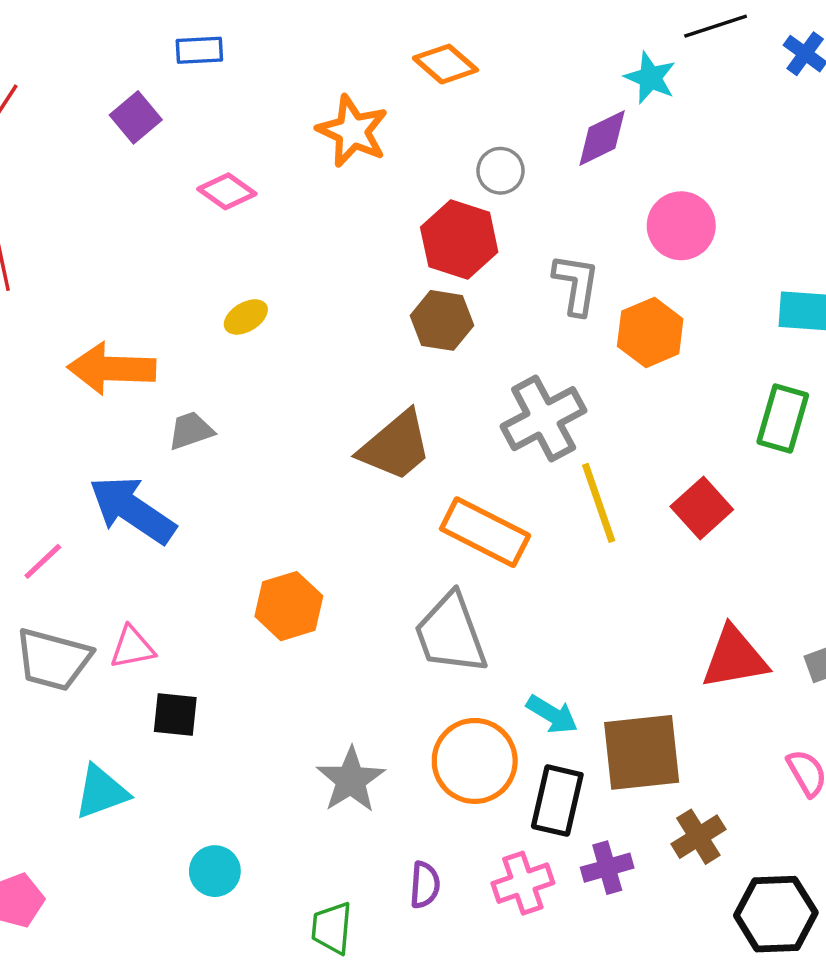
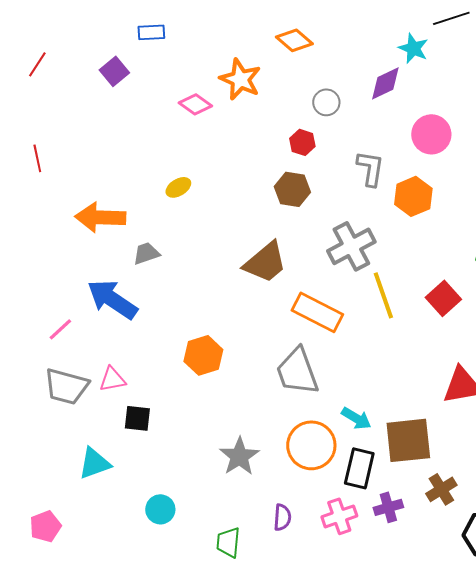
pink diamond: (227, 191) -> (195, 104), moved
red hexagon: (459, 240) -> (302, 142), size x0.6

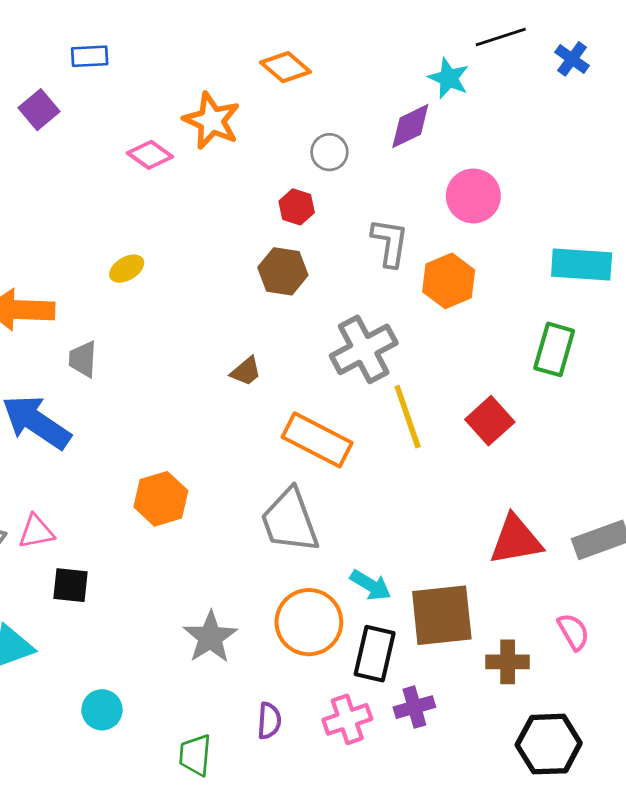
gray trapezoid: (146, 253) -> (83, 359), turned -68
brown trapezoid: (265, 262) -> (246, 371), size x0.5
brown cross: (441, 489) -> (508, 662), moved, turned 32

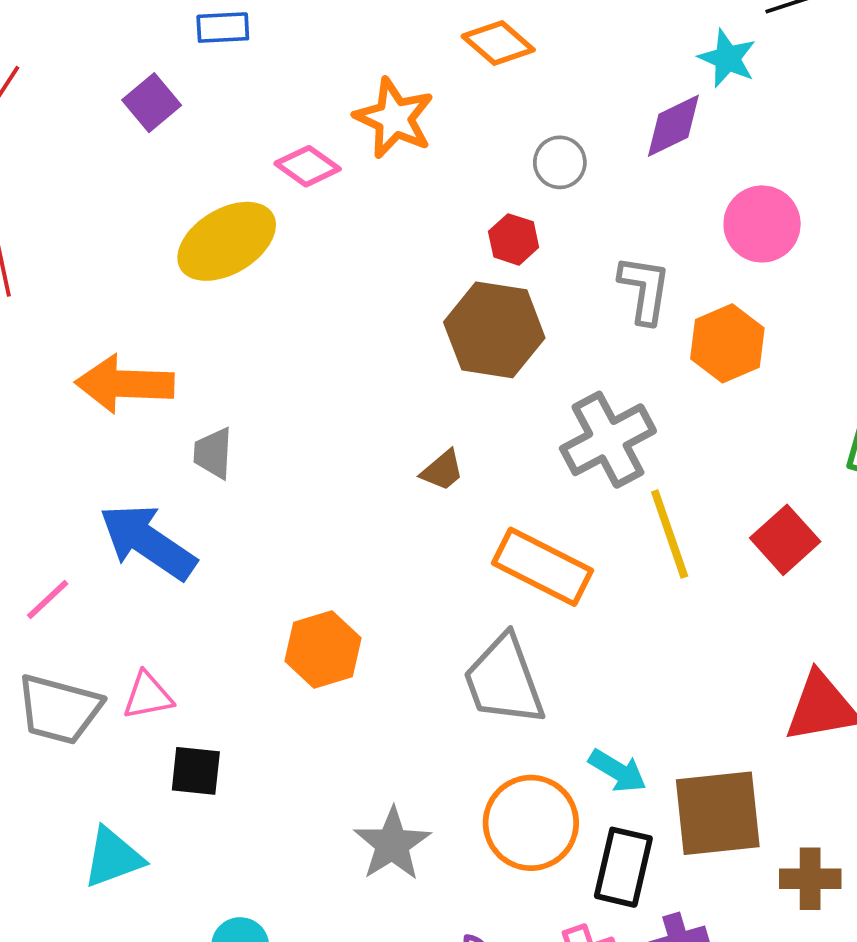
yellow ellipse: (127, 269) -> (227, 241), moved, size x2.0
brown hexagon: (283, 271) -> (494, 330), size x1.4

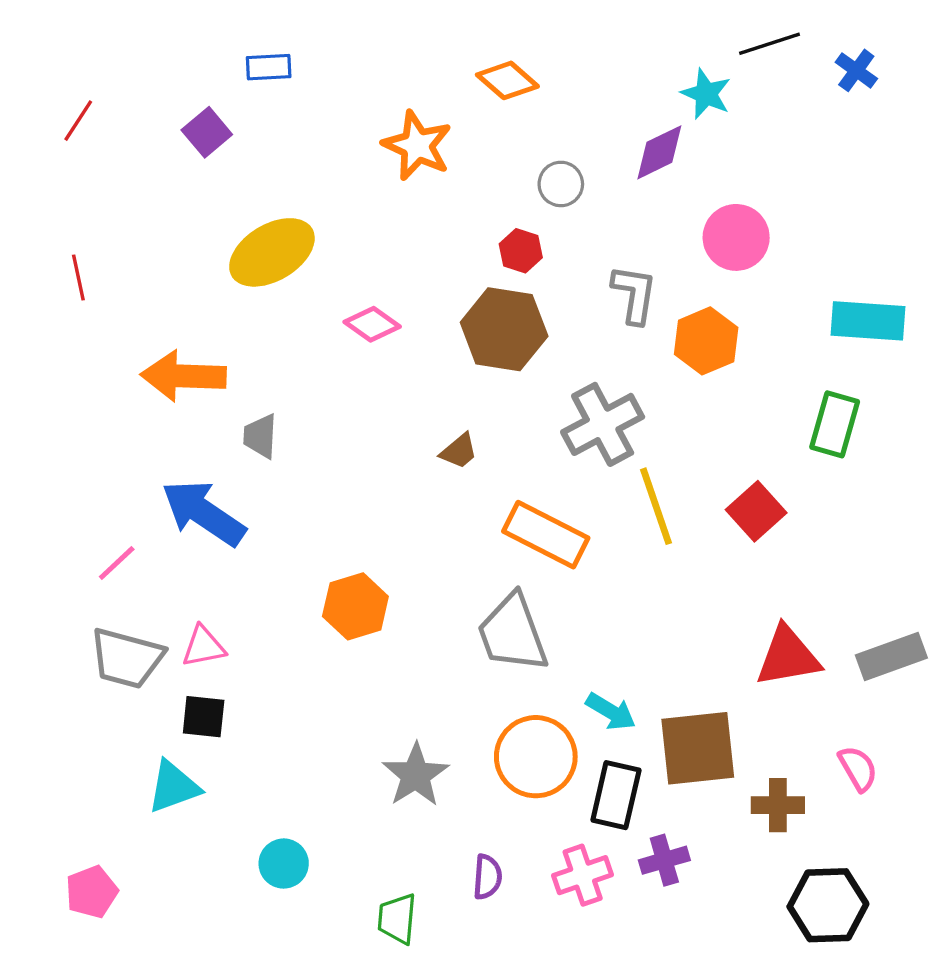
pink diamond: (308, 166) -> (372, 324), moved
black square: (196, 771) -> (204, 717), moved

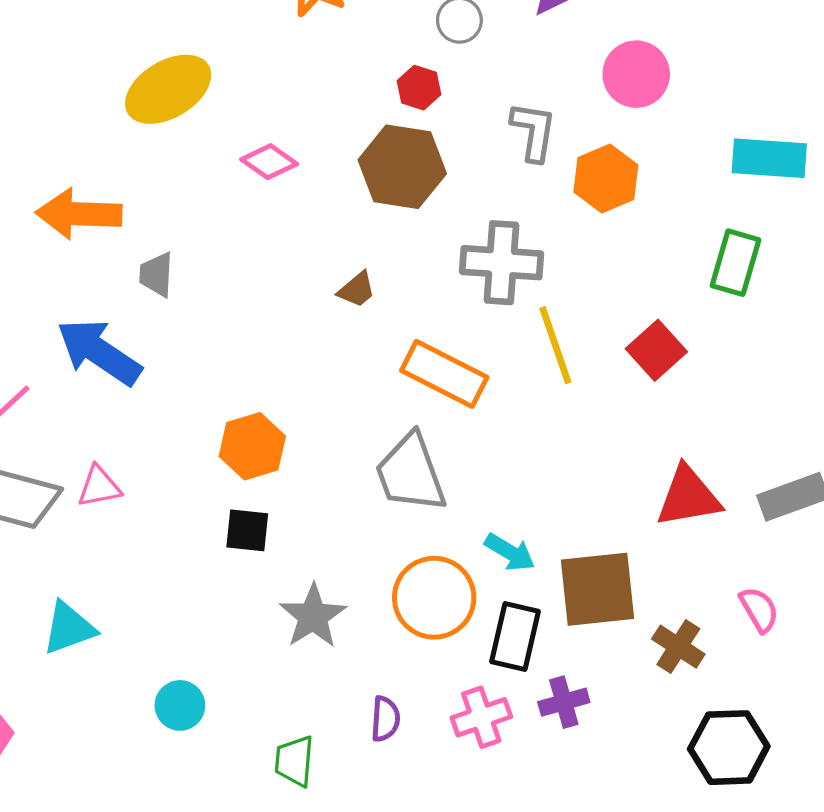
gray cross: (603, 424) -> (502, 263), turned 32
black square: (204, 717) -> (247, 530), moved
brown cross: (778, 805) -> (678, 647), turned 33

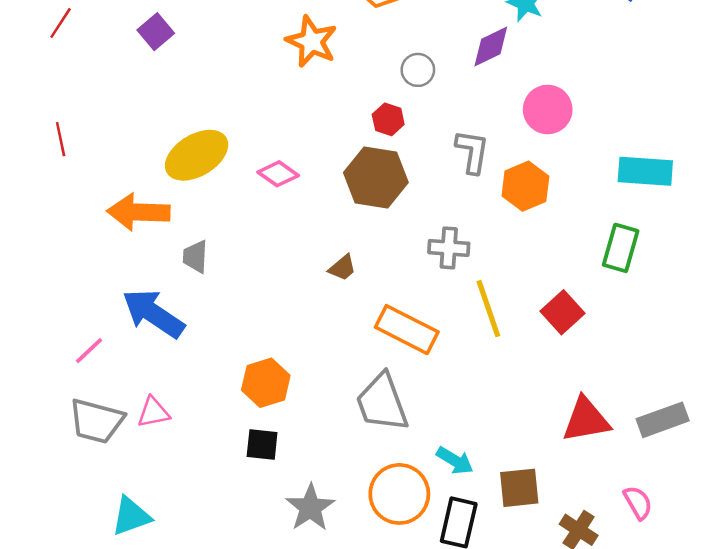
yellow ellipse: (168, 89) -> (197, 155), moved
gray cross: (502, 263) -> (449, 248), size x0.7
brown square: (597, 589) -> (519, 488), size x0.7

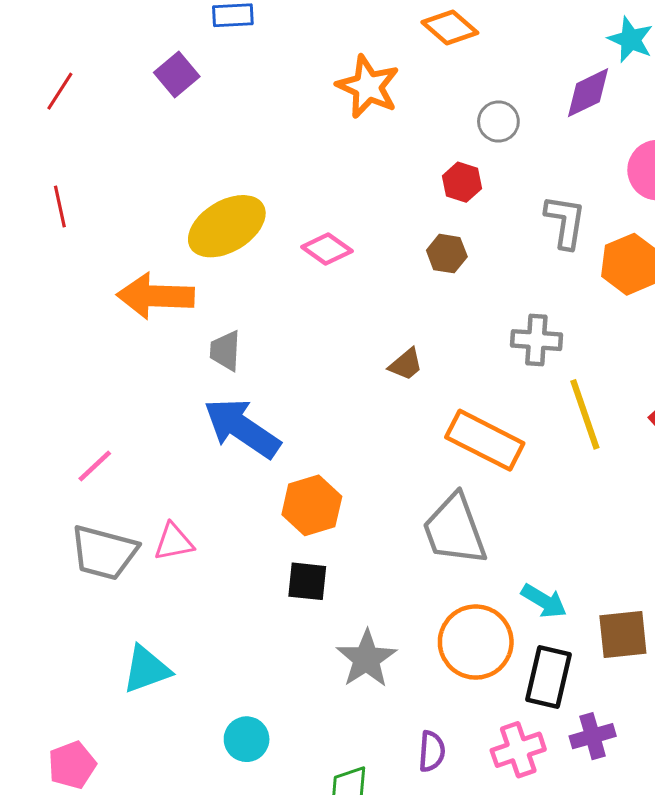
red line: (61, 23) -> (60, 91), moved
brown hexagon: (376, 177) -> (447, 254), size x0.5
blue arrow: (153, 313) -> (242, 428), moved

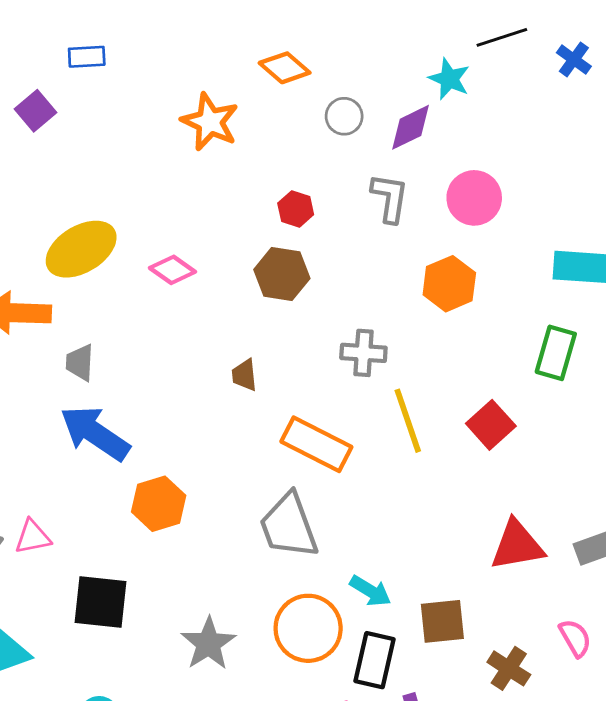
gray circle: (498, 121) -> (344, 116), moved
gray L-shape: (565, 222) -> (390, 198), moved
brown hexagon: (447, 254) -> (282, 274), size x1.5
brown trapezoid: (406, 364) -> (244, 375), turned 124
black square: (307, 581) -> (101, 602), moved, size x1.5

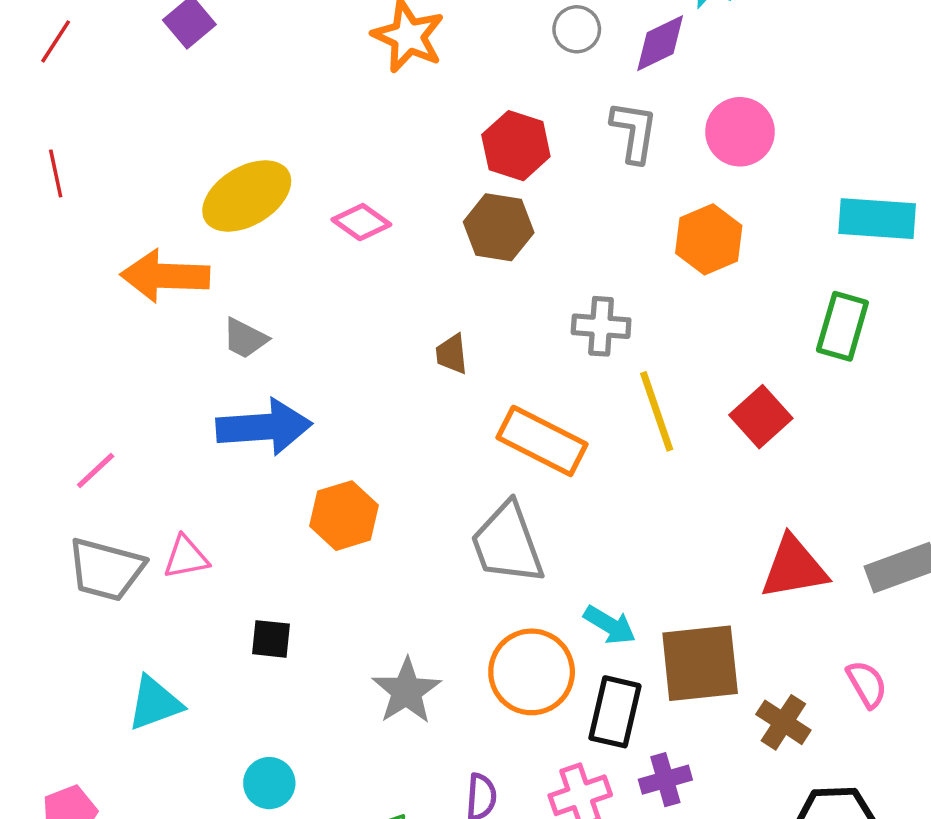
red hexagon: (296, 209) -> (516, 146), size x1.5
gray trapezoid: (80, 363) -> (245, 338), turned -66
blue arrow: (95, 433) -> (264, 427), turned 142
black square: (101, 602) -> (271, 639), size x0.6
brown square: (442, 621) -> (700, 663), size x1.4

